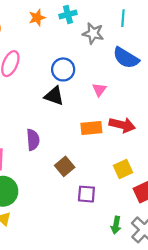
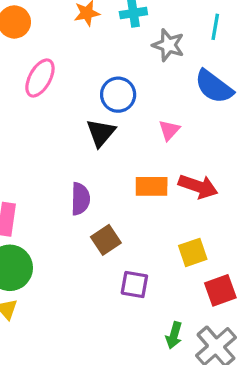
black triangle: (54, 96) -> (101, 133), turned 45
purple semicircle: (33, 140) -> (80, 199), moved

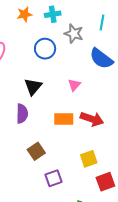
blue circle: (118, 95) -> (45, 49), moved
purple semicircle: (80, 199) -> (22, 114), moved
purple square: (134, 284) -> (54, 178), turned -30

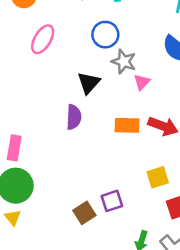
gray star: (74, 34) -> (124, 62), moved
brown square: (36, 151) -> (84, 213), moved

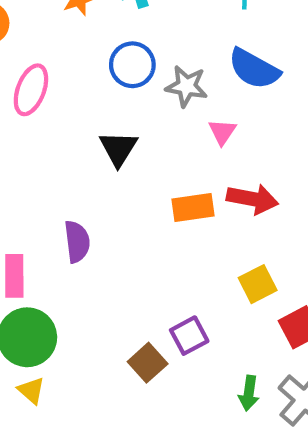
gray star: (124, 62) -> (186, 86), moved
pink triangle: (142, 82) -> (222, 132), moved
purple semicircle: (74, 117) -> (77, 242), moved

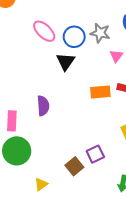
blue circle: (132, 65) -> (74, 37), moved
pink ellipse: (31, 90) -> (44, 31), moved, turned -70
yellow triangle: (31, 390) -> (41, 184), moved, turned 40

